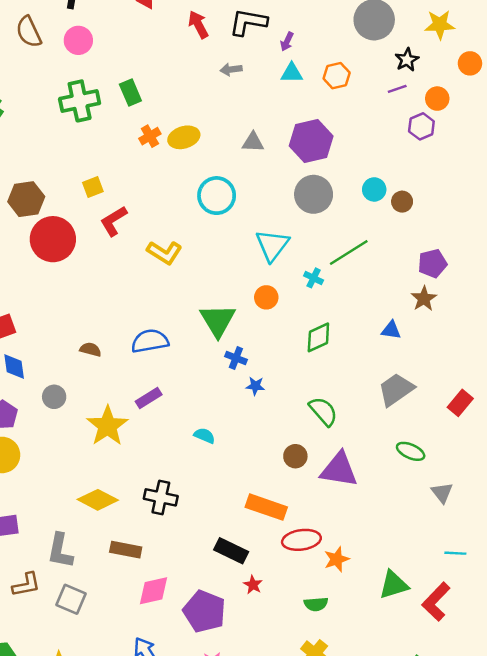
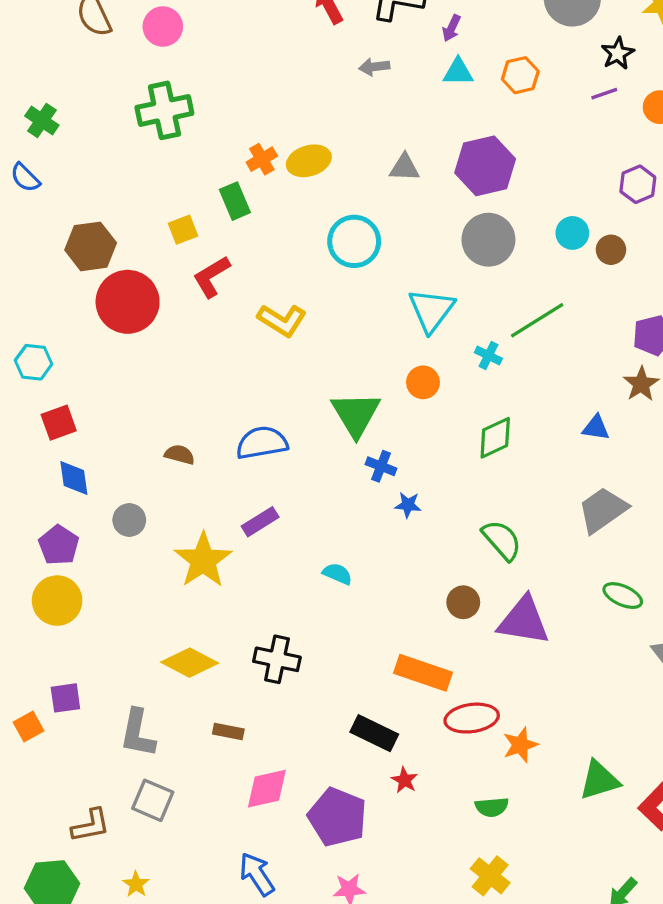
green rectangle: (130, 92) -> (235, 201), moved
purple hexagon: (421, 126) -> (638, 184), moved
brown rectangle: (126, 550) -> (228, 731), size x0.7
brown L-shape: (26, 585) -> (91, 825), moved

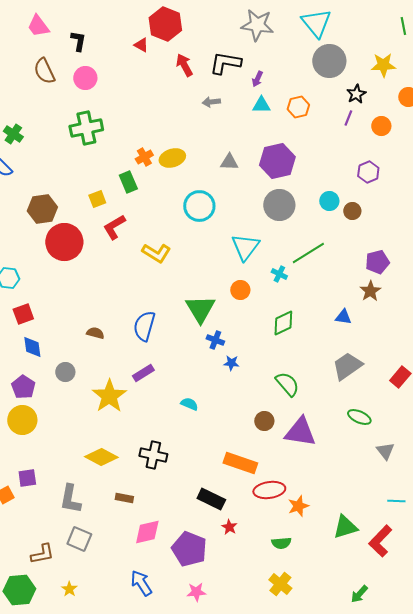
purple line: (604, 94) -> (348, 118), turned -49
blue semicircle: (262, 443) -> (144, 326), turned -64

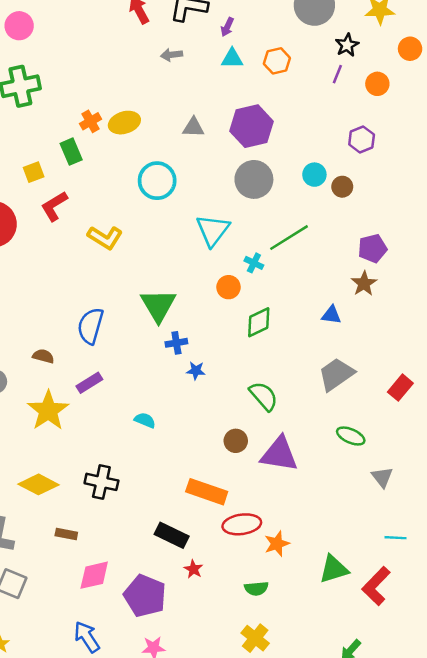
orange circle: (240, 290) -> (228, 287), moved
brown semicircle: (95, 333) -> (43, 356), moved
blue cross: (215, 340) -> (176, 343), turned -30

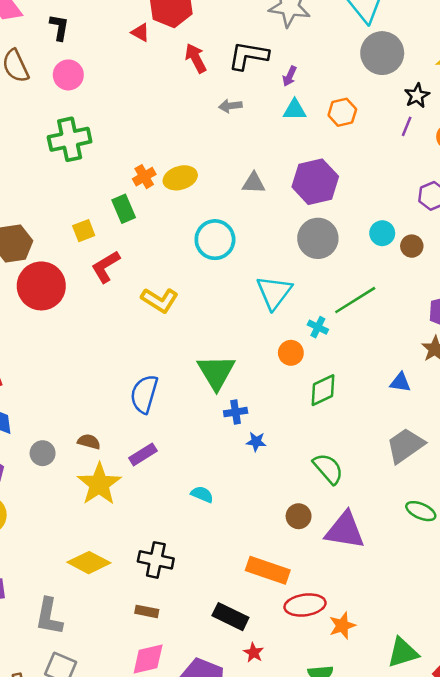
brown semicircle: (43, 356) -> (89, 442), moved
brown rectangle: (66, 534) -> (147, 611), moved

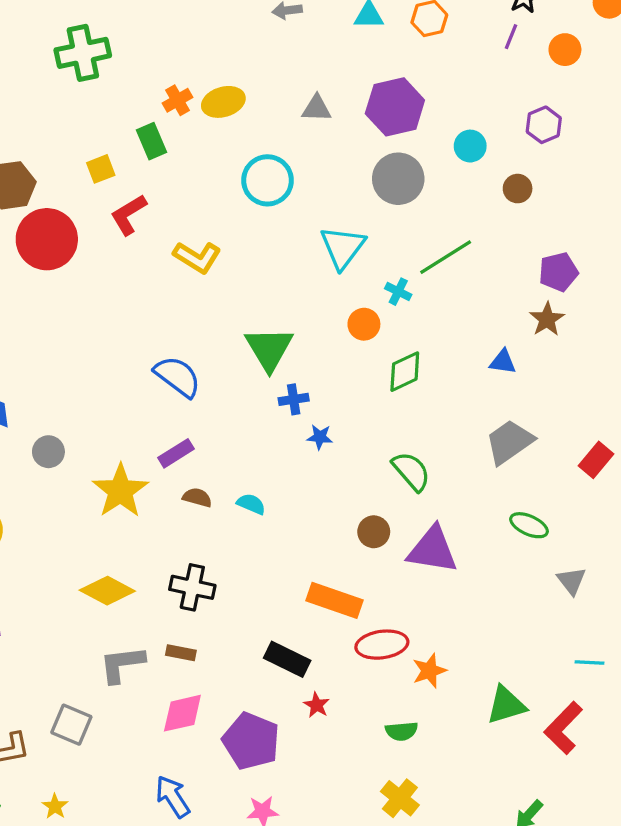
cyan circle: (382, 233) -> (470, 146), moved
blue semicircle: (144, 394) -> (178, 377), turned 111
brown semicircle: (89, 442) -> (197, 497), moved
gray L-shape: (49, 617) -> (122, 664), moved, turned 72

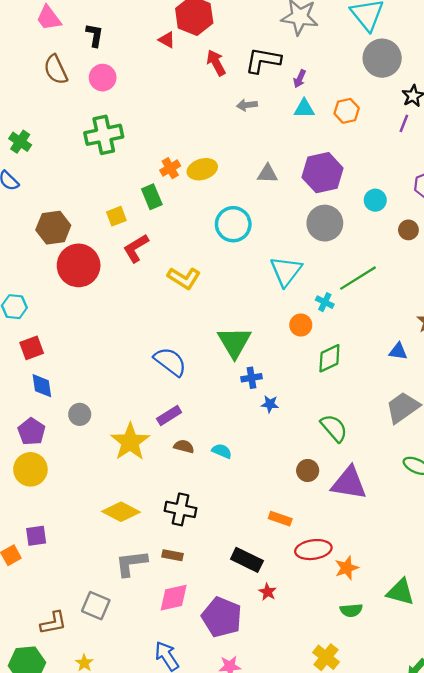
orange rectangle: (334, 600) -> (280, 519), size x0.6
green triangle: (506, 705) -> (400, 592), turned 32
green semicircle: (402, 731) -> (351, 610), moved

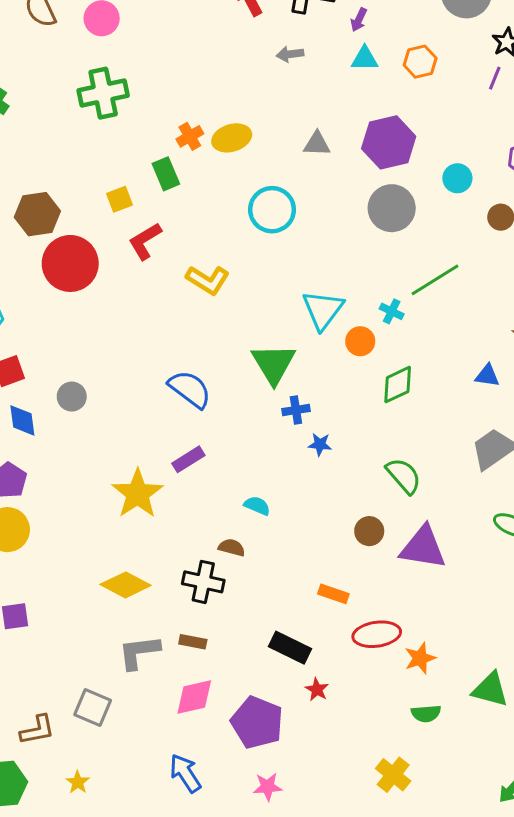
cyan triangle: (286, 271) -> (323, 310), moved
gray circle: (80, 414) -> (72, 397), moved
brown semicircle: (184, 446) -> (232, 548), moved

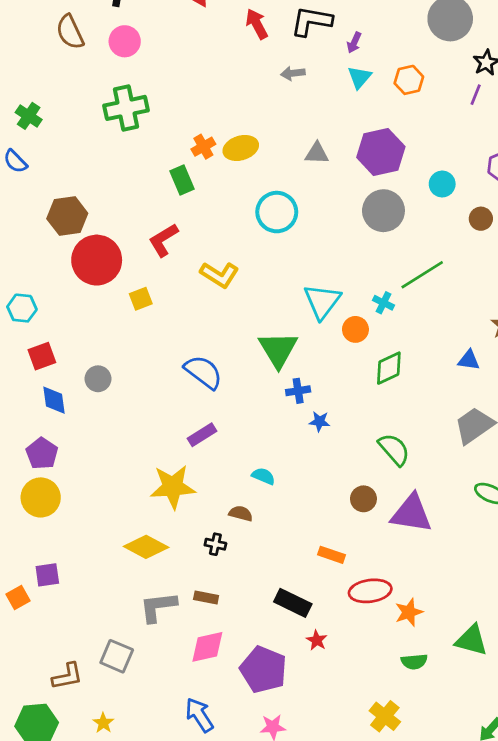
cyan triangle: (365, 59) -> (359, 77), turned -50
yellow square: (120, 199) -> (141, 299), moved
yellow star: (137, 494) -> (173, 487), moved, turned 30
black cross: (203, 582) -> (215, 544), size x0.6

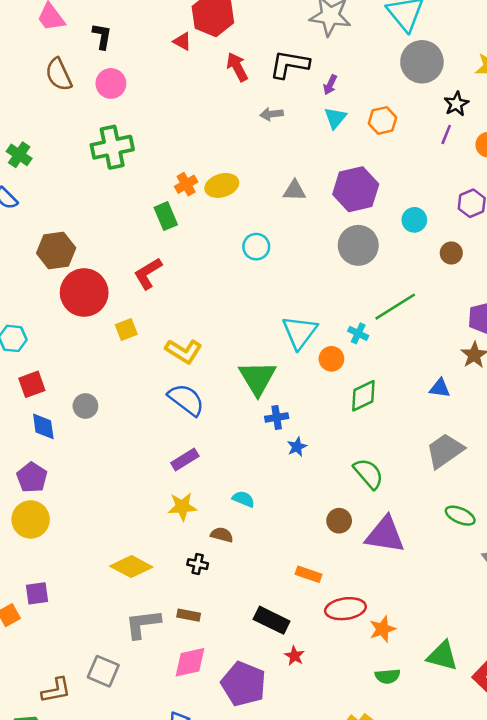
cyan circle: (277, 212) -> (256, 247), size x0.7
yellow L-shape: (219, 275) -> (184, 351), moved
blue star: (319, 421) -> (297, 447), turned -30
yellow star: (173, 487) -> (182, 507), moved, size x0.7

